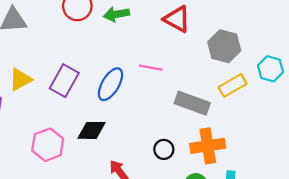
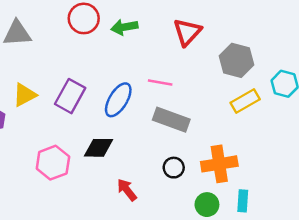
red triangle: (177, 19) -> (187, 32), turned 44
gray rectangle: (192, 103) -> (171, 120), moved

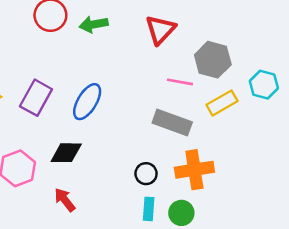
pink line: (160, 83) -> (180, 82), moved
gray rectangle: (171, 120) -> (172, 123), moved
red arrow: (127, 190) -> (65, 200), moved
cyan rectangle: (243, 201) -> (149, 209), moved

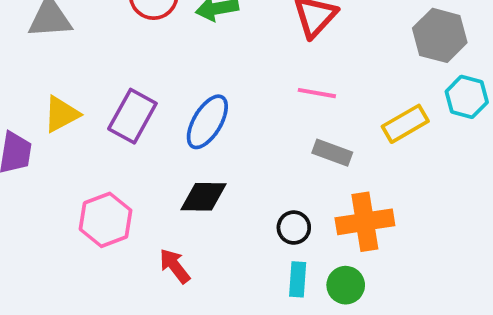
gray hexagon: (213, 60) -> (440, 35), moved
pink line: (180, 82) -> (317, 93), moved
gray rectangle: (172, 123) -> (332, 153), size x0.7
black diamond: (66, 153) -> (204, 197), moved

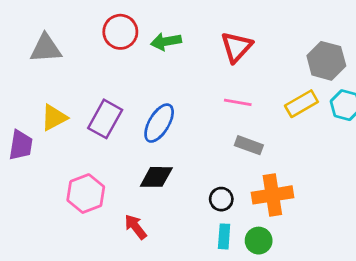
yellow rectangle: (405, 124) -> (301, 104), moved

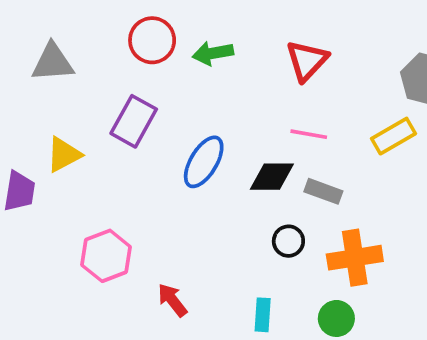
purple rectangle: (105, 119) -> (134, 121), moved
black diamond: (156, 177) -> (272, 177), moved
black circle: (221, 199) -> (288, 241), moved
cyan rectangle: (224, 236) -> (263, 315), moved

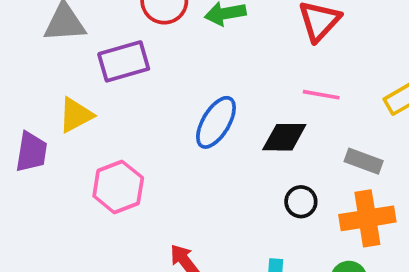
purple rectangle: (134, 121) -> (124, 61), moved, turned 45
gray rectangle: (323, 191) -> (364, 161), moved
pink hexagon: (106, 256) -> (118, 187), moved

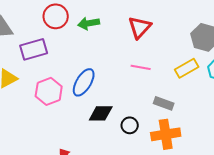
black diamond: (284, 137) -> (101, 113), moved
pink hexagon: (118, 187) -> (49, 91), moved

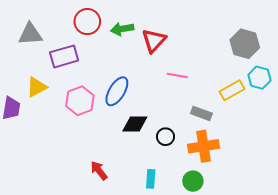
red triangle: (140, 27) -> (154, 41), moved
yellow rectangle: (187, 68) -> (232, 90), moved

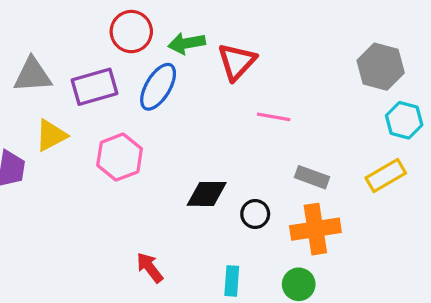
gray triangle: (30, 34) -> (33, 75), moved
yellow rectangle: (232, 90) -> (386, 175), moved
blue ellipse: (117, 91) -> (158, 87), moved

